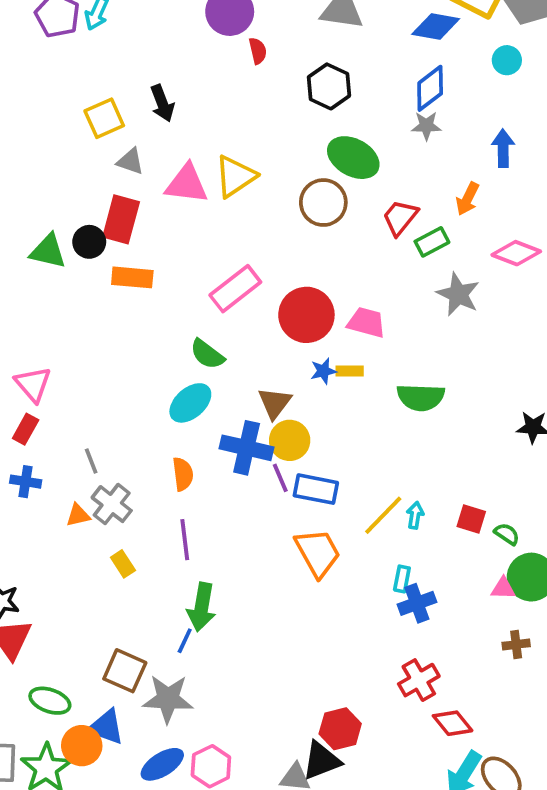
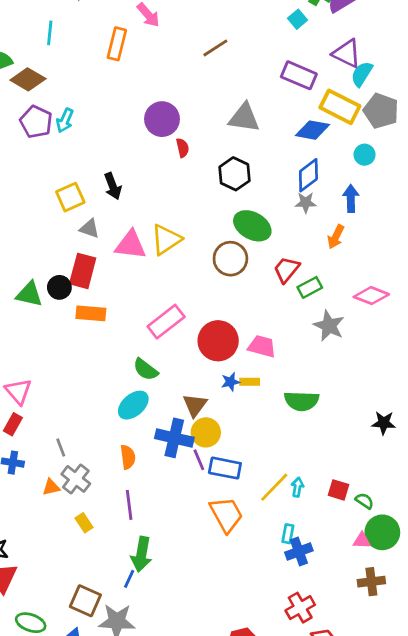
blue arrow: (503, 148) -> (351, 198), moved
orange arrow: (468, 199) -> (336, 237), moved
brown cross: (516, 644) -> (371, 582), size x1.4

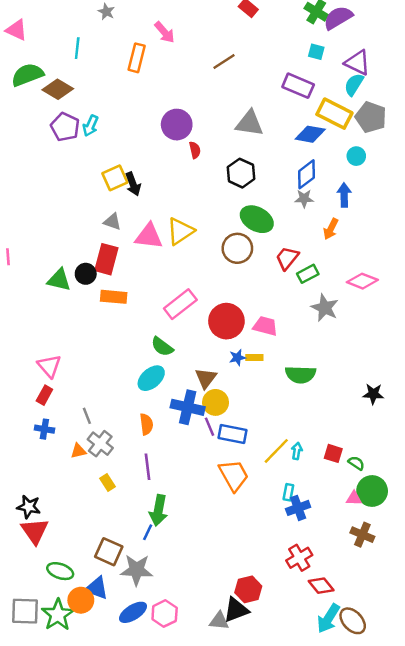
cyan square: (297, 19) -> (316, 52), moved, turned -35
purple triangle: (347, 53) -> (358, 63), moved
yellow square: (70, 197) -> (115, 178), moved
brown cross: (371, 582) -> (362, 535), turned 30

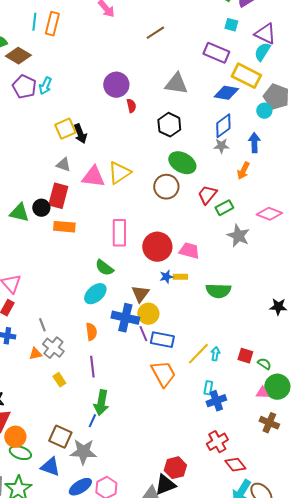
orange rectangle: (137, 58) -> (52, 24), moved
gray pentagon: (371, 117) -> (276, 97), moved
pink rectangle: (180, 304) -> (119, 233), turned -52
orange circle: (81, 600) -> (15, 437), moved

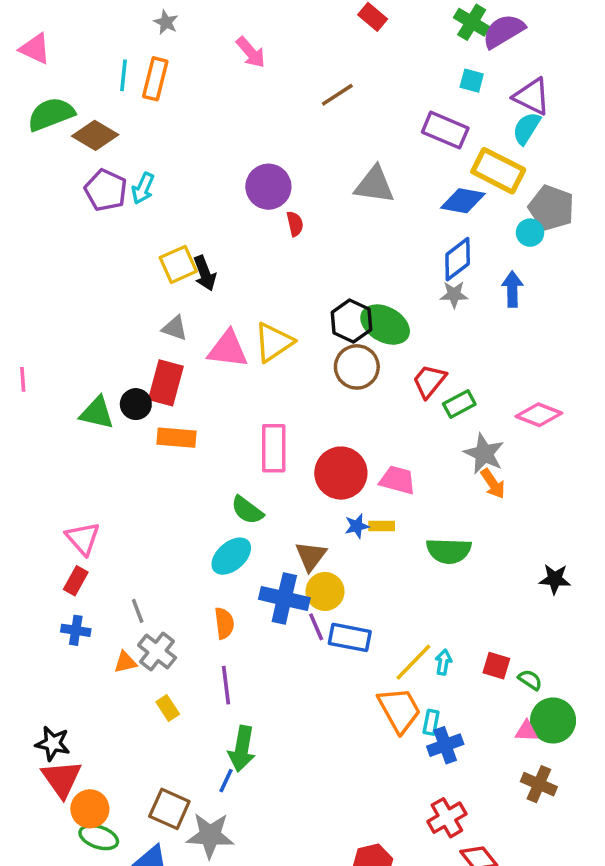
black hexagon: (169, 125) -> (352, 321), moved
orange arrow: (243, 171) -> (493, 484), moved, turned -60
orange trapezoid: (163, 374) -> (399, 710), moved

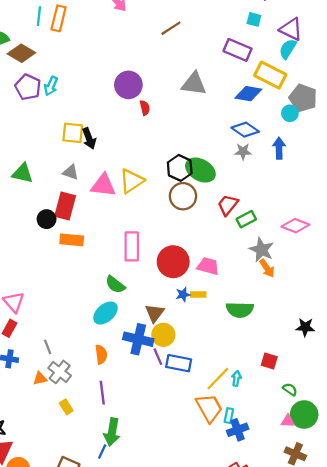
blue diamond: (458, 259) -> (245, 130), turned 72
yellow square: (178, 264) -> (73, 133), turned 30
green triangle: (97, 413) -> (23, 173), moved
red square: (496, 666) -> (269, 361), moved

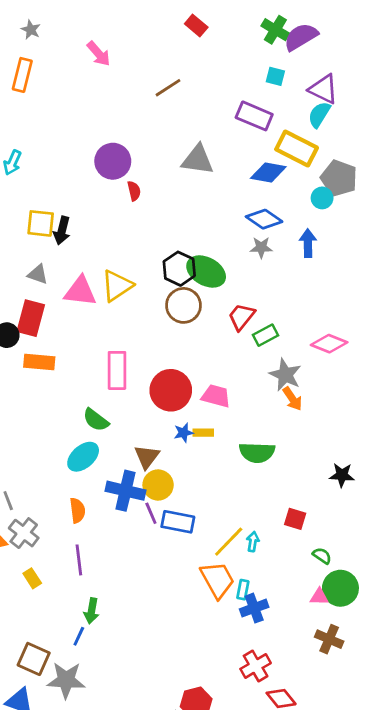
black arrow: (89, 138) -> (62, 230), turned 35
green arrow: (112, 432) -> (92, 611), size x0.7

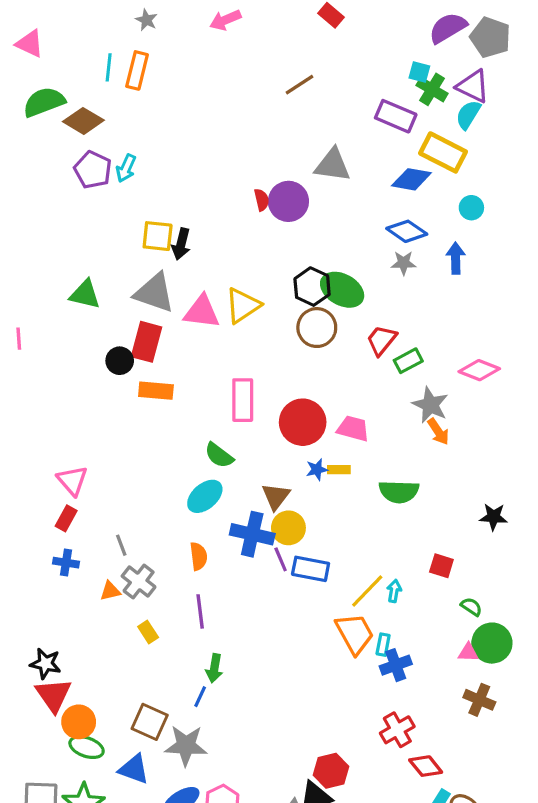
green cross: (275, 30) -> (432, 89), moved
pink arrow: (99, 54) -> (225, 20), moved, turned 108
purple circle: (113, 161) -> (288, 201), moved
gray pentagon: (339, 178) -> (490, 37), moved
gray triangle: (38, 274) -> (154, 293), size x1.8

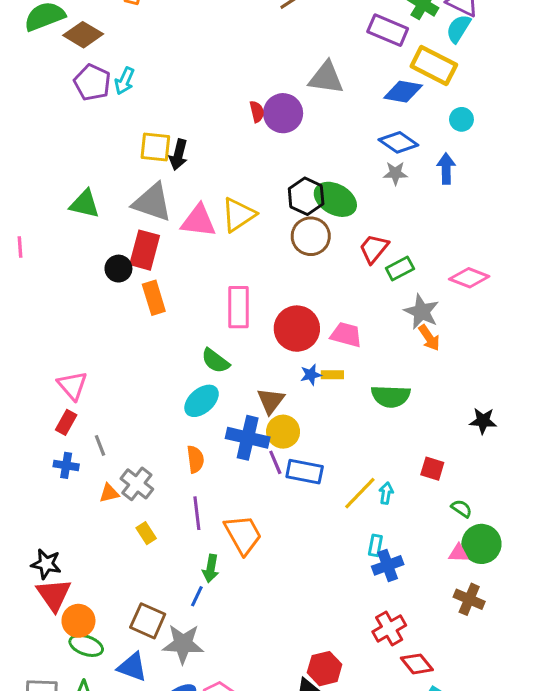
orange rectangle: (156, 391) -> (154, 298), turned 68
gray line: (121, 545) -> (100, 445), moved
orange trapezoid: (355, 634) -> (243, 535), moved

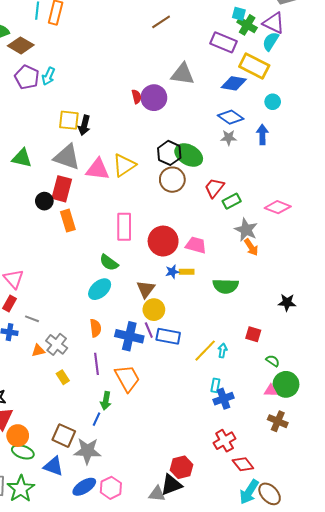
blue cross: (248, 438) -> (129, 336), moved
gray line: (100, 445) -> (32, 319), turned -48

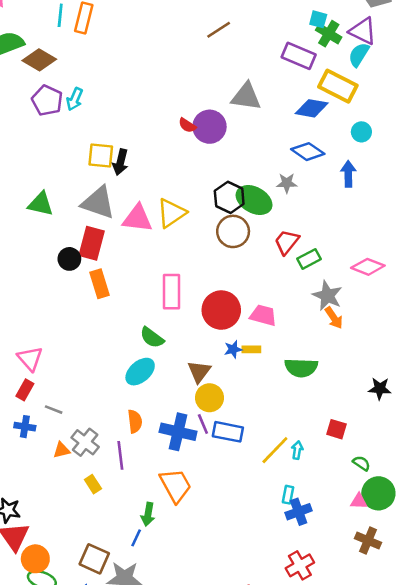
red semicircle: (136, 97) -> (187, 125), turned 136
gray star: (229, 138) -> (287, 183), moved
purple line: (97, 364) -> (120, 455), moved

